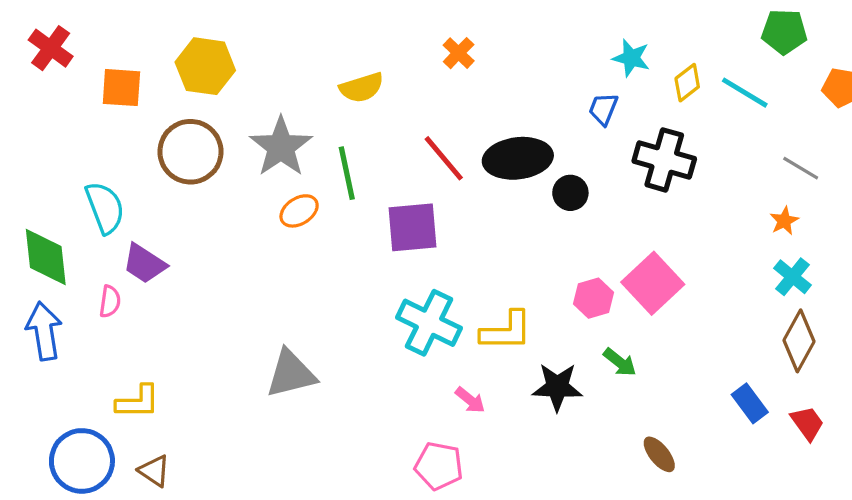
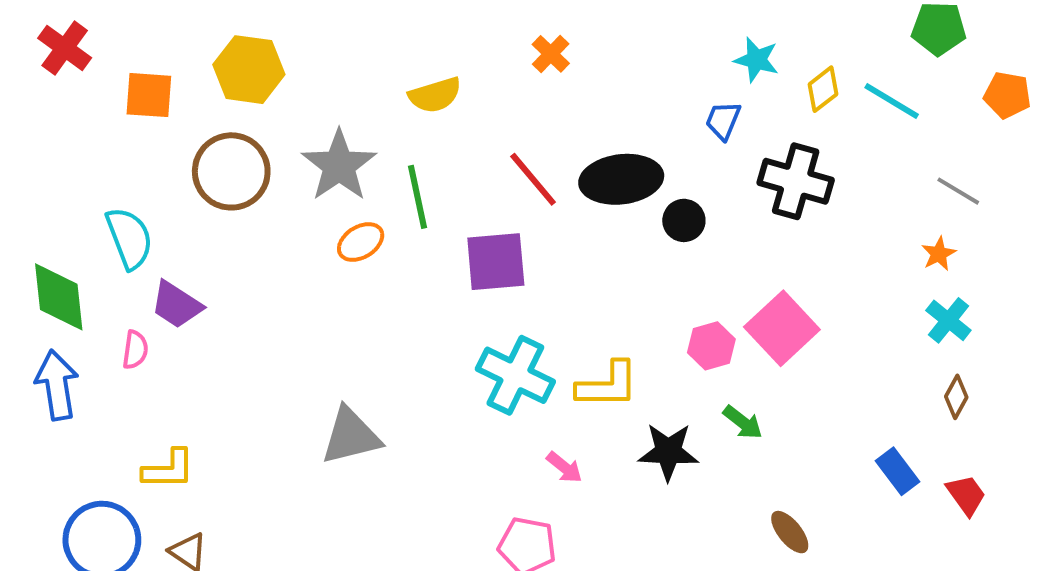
brown diamond: (799, 341) -> (956, 397), size x0.6

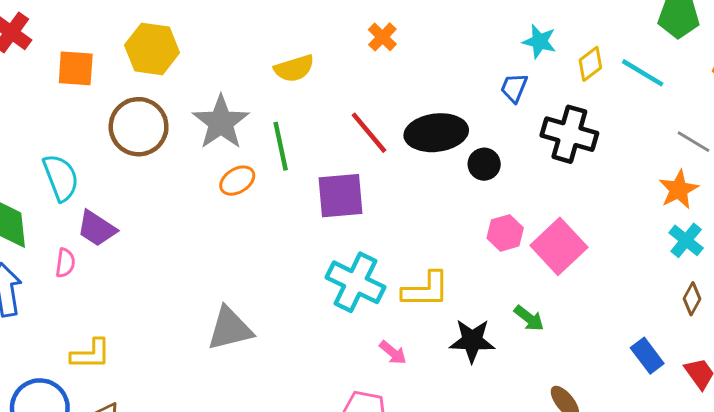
orange star: (939, 254) -> (679, 190), size x1.5
pink hexagon: (711, 346) -> (505, 233), moved

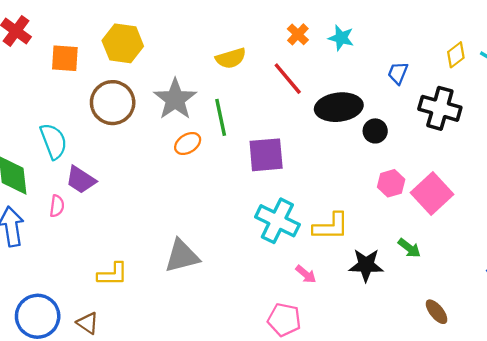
cyan star: (539, 41) -> (341, 38), moved
red line: (369, 133) -> (288, 79), moved
yellow L-shape: (91, 354) -> (113, 274), moved

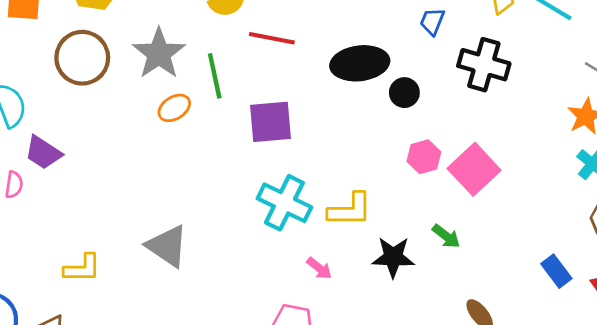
red line: (288, 79) -> (272, 38), moved, turned -39
gray triangle: (182, 256) -> (167, 246), turned 48

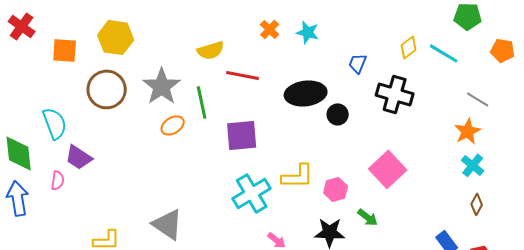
pink hexagon: (424, 157) -> (336, 189), moved
cyan cross: (284, 203) -> (252, 193), turned 33
yellow L-shape: (350, 210) -> (298, 176), moved

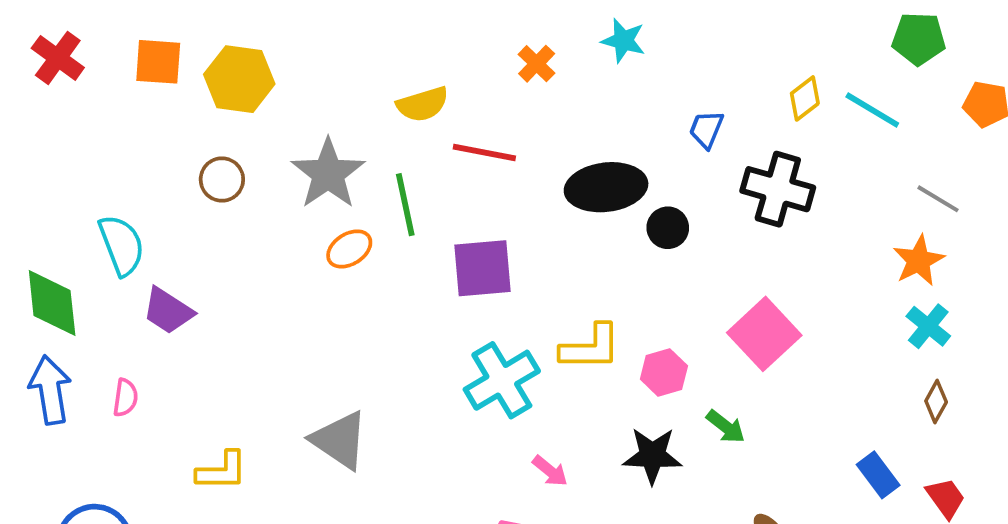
cyan star: (308, 32) -> (623, 41), moved
orange square: (65, 50) -> (158, 62), moved
brown circle: (107, 89) -> (222, 180), size x0.6
pink semicircle: (58, 180) -> (125, 398), moved

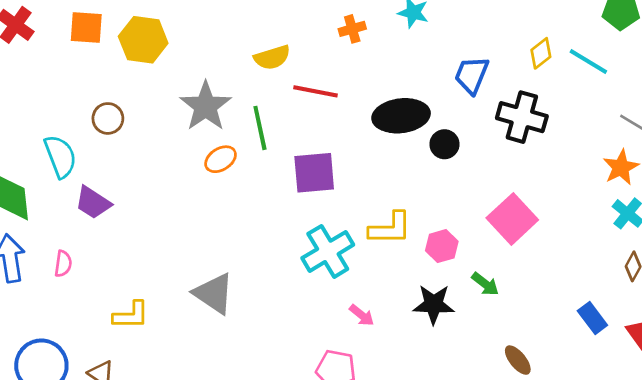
orange cross: (537, 64) -> (352, 29), turned 30
blue trapezoid: (706, 129) -> (472, 75), size x1.4
brown circle: (222, 180) -> (108, 118), moved

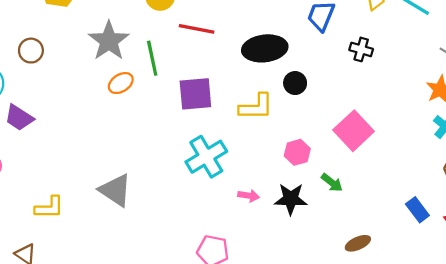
black cross: (522, 117) -> (361, 49), size x0.6
black circle: (444, 144) -> (295, 83), moved
yellow L-shape: (390, 228) -> (256, 107), moved
pink arrow: (362, 315) -> (249, 196), moved, turned -30
brown ellipse: (518, 360) -> (358, 243), turned -75

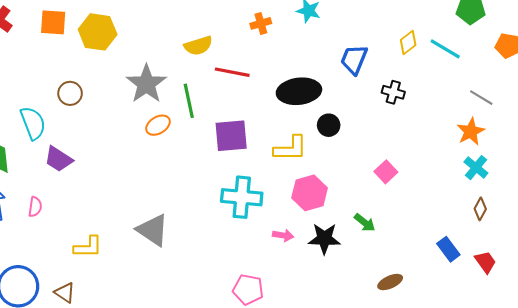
pink square: (354, 131) -> (386, 172), size x0.6
pink hexagon: (297, 152) -> (310, 193), moved, size x1.4
cyan cross: (206, 157) -> (242, 197), turned 36

